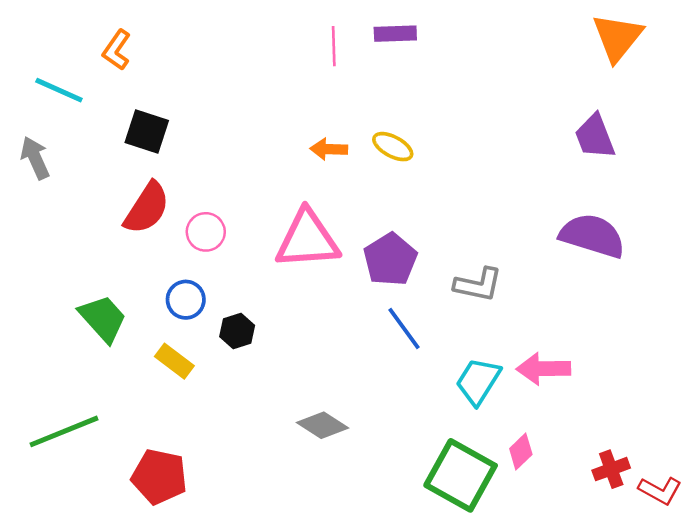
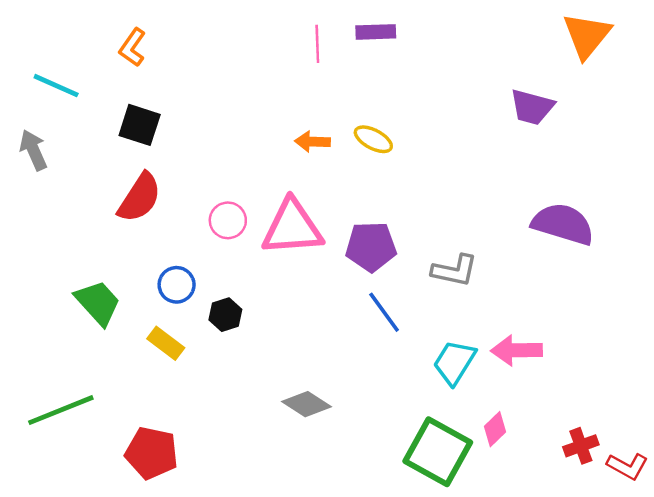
orange L-shape: (117, 50) -> (132, 47), moved
purple trapezoid: (595, 137) -> (532, 107), moved, turned -54
pink circle: (206, 232) -> (228, 220), moved
purple pentagon: (390, 260) -> (371, 247), turned 30

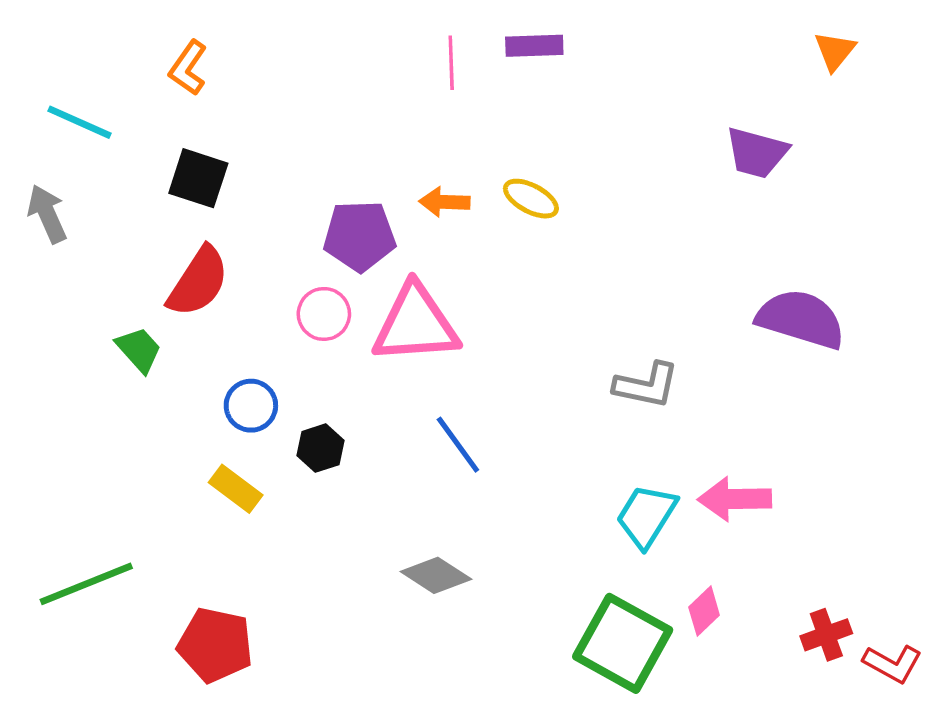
orange triangle: (587, 35) -> (835, 51), size x0.6
purple pentagon: (371, 247) -> (360, 236), moved
green trapezoid: (98, 303) -> (139, 350), moved, size x0.7
blue line: (384, 312) -> (458, 445), moved

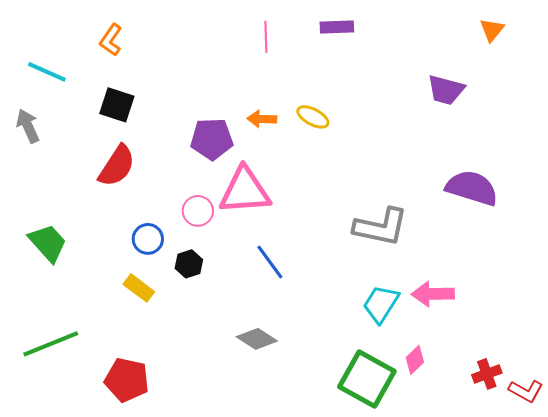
purple rectangle: (534, 46) -> (337, 27), moved
pink circle: (324, 314) -> (198, 211), moved
green trapezoid: (139, 350) -> (48, 243), moved, size x1.4
gray L-shape: (646, 385) -> (381, 227), size x1.4

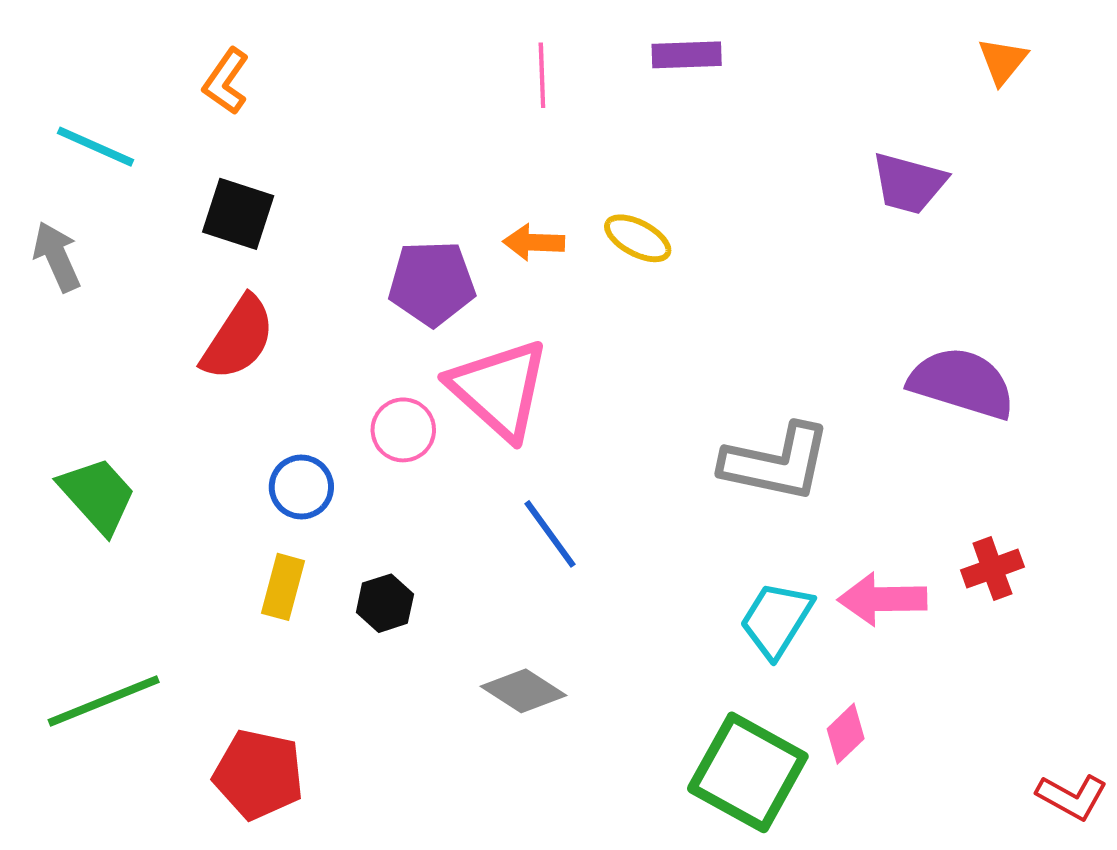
pink triangle: (245, 191) -> (499, 389), turned 46
black hexagon: (189, 264) -> (385, 603), moved
yellow rectangle: (139, 288) -> (283, 587), turned 68
red cross: (487, 374) -> (992, 569), moved

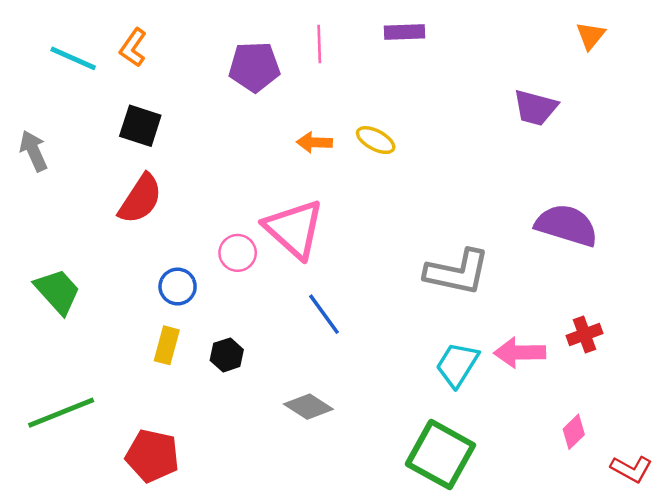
cyan line: (95, 147) -> (73, 58), moved
purple pentagon: (432, 283) -> (254, 67), moved
pink diamond: (846, 734) -> (574, 432), moved

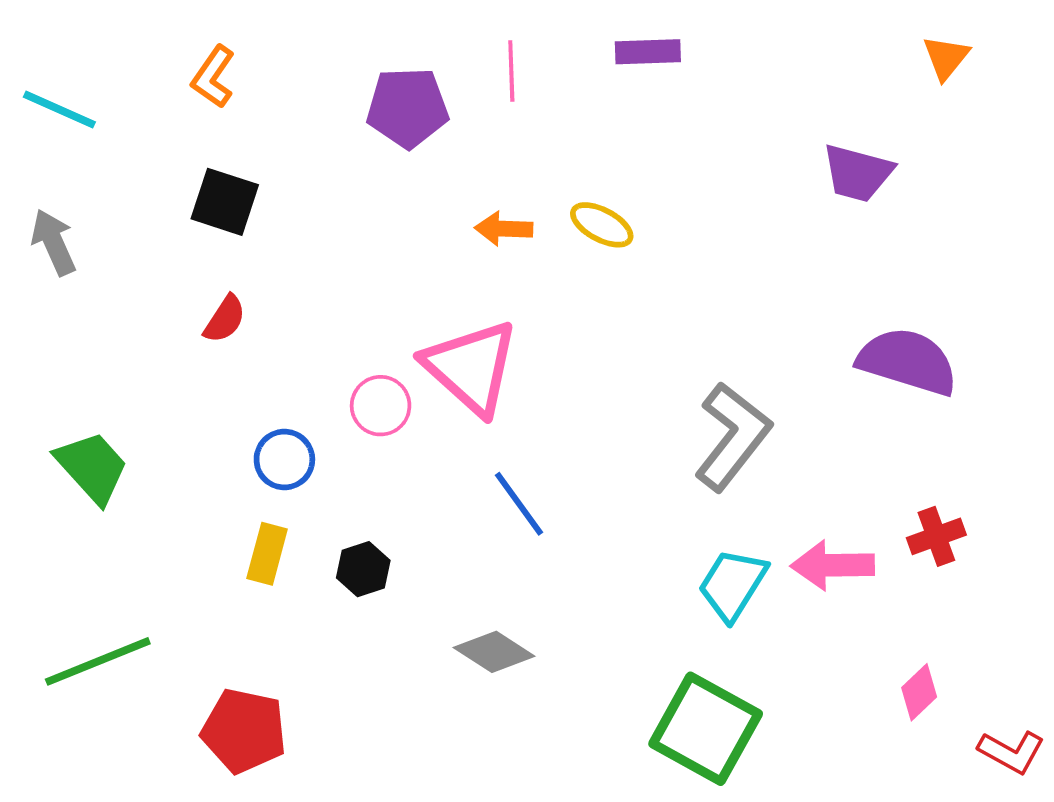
cyan line: (73, 58) -> (59, 109), moved
red semicircle: (140, 199) -> (225, 319), size x0.6
gray L-shape: (457, 272) -> (733, 436), turned -64

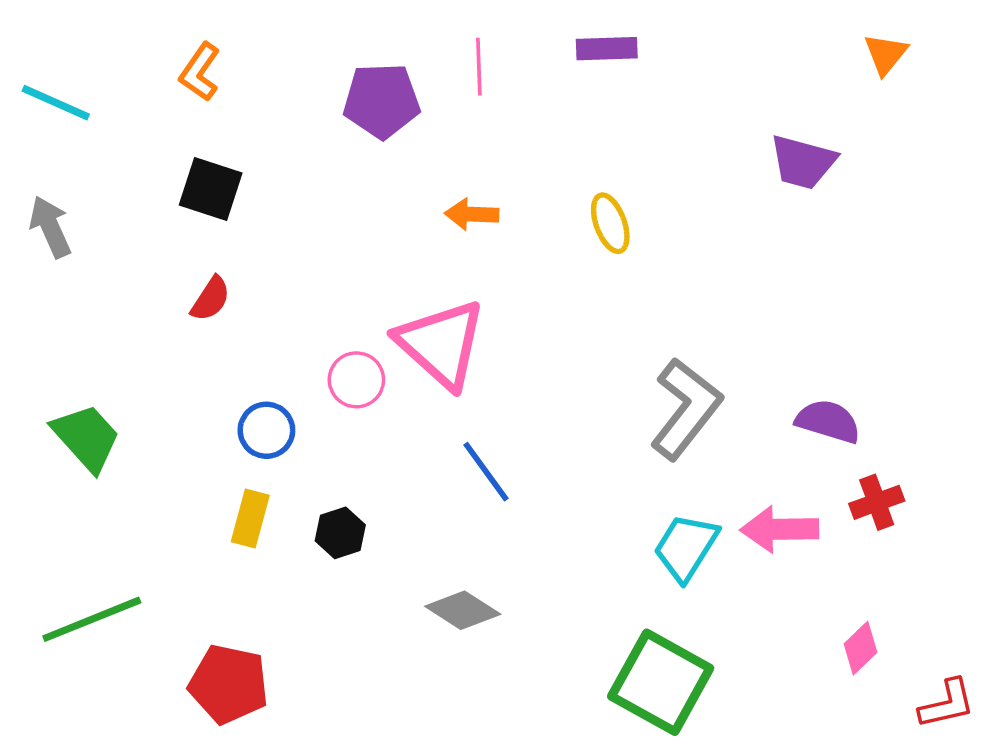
yellow ellipse: (602, 225) -> (610, 223), moved, turned 42
purple semicircle: (908, 361) -> (828, 421), moved, size x0.7
red L-shape: (1011, 752) -> (947, 704), turned -42

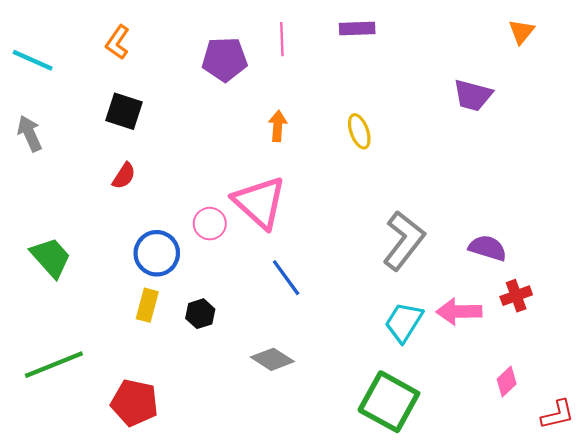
orange arrow: (472, 214) -> (278, 126), turned 92
blue circle: (266, 430) -> (157, 253), size x1.4

